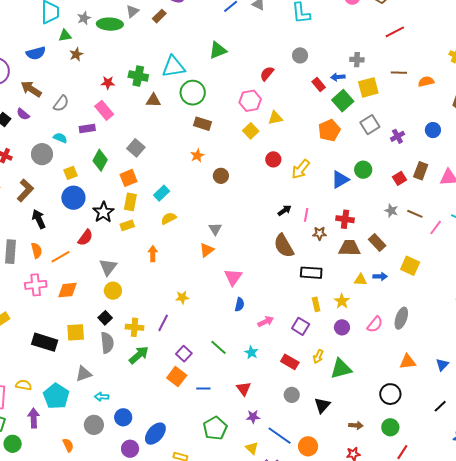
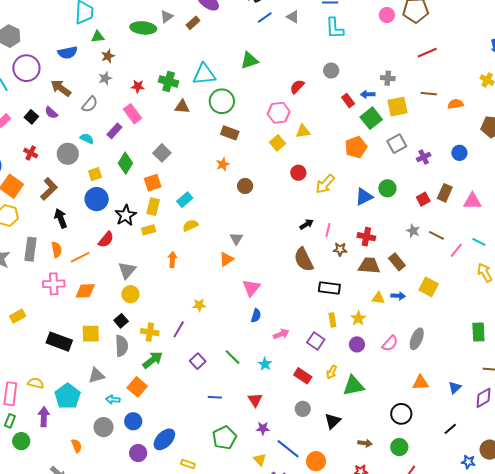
gray star: (84, 18) -> (105, 78), moved
purple rectangle: (87, 129) -> (114, 131), turned -42
orange square: (177, 377) -> (137, 387), moved

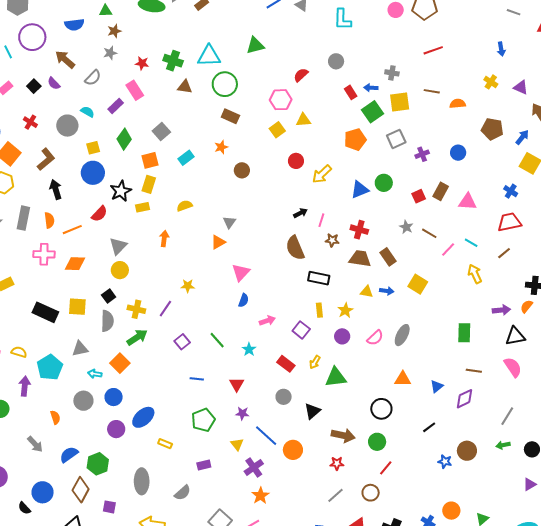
cyan rectangle: (185, 200) -> (186, 158), moved
brown arrow: (365, 443) -> (343, 435), size x1.6

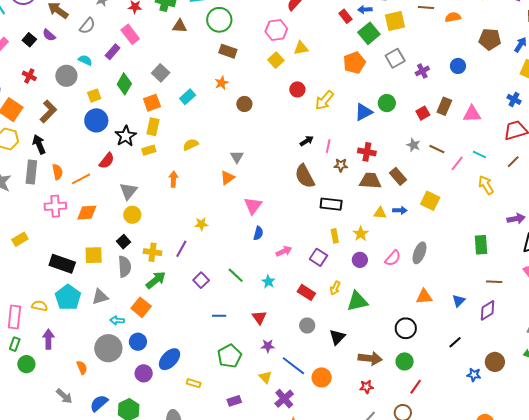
black arrow: (56, 189) -> (39, 144), moved
cyan pentagon: (50, 367) -> (68, 297), moved
gray circle: (83, 401) -> (108, 348), size x1.4

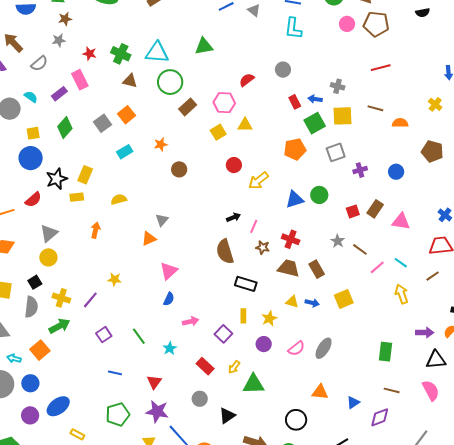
brown rectangle: (228, 51) -> (188, 107), moved, turned -72
orange square: (152, 103) -> (127, 115), moved, turned -30
yellow square: (430, 201) -> (344, 299), turned 30
purple star: (268, 346) -> (157, 411), size x1.6

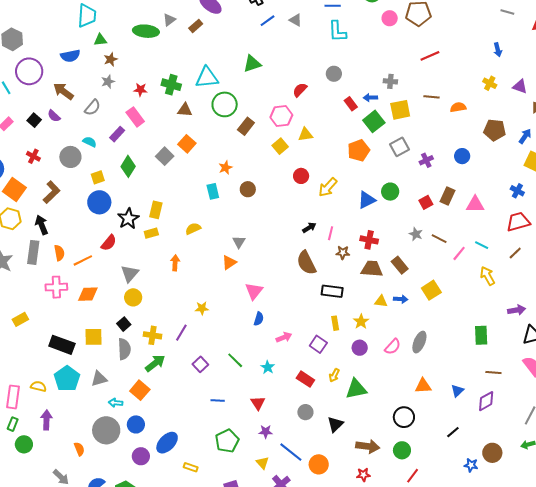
cyan rectangle: (125, 152) -> (213, 191), moved, turned -63
purple star: (157, 411) -> (266, 432), size x0.6

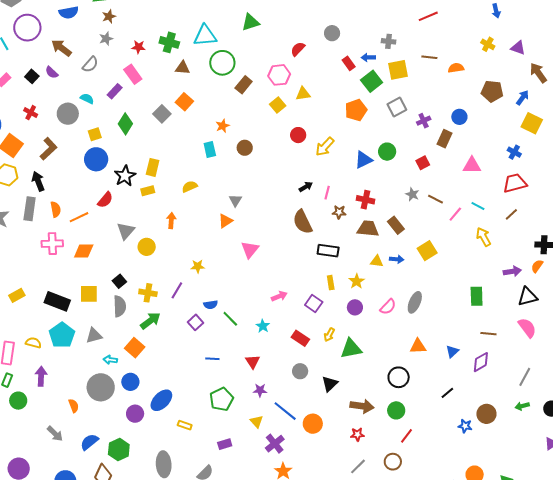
brown rectangle: (448, 196) -> (445, 139), moved
yellow circle: (133, 297) -> (147, 247), moved
yellow rectangle: (20, 319) -> (17, 295), moved
blue semicircle: (259, 319) -> (211, 305), moved, turned 64

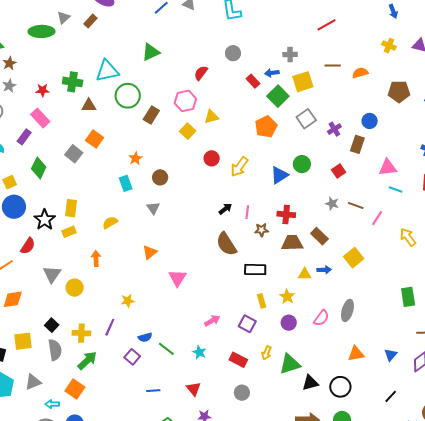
gray triangle: (235, 200) -> (153, 208), moved
cyan line: (478, 206) -> (396, 190), moved
black triangle: (330, 384) -> (310, 383), moved, turned 36

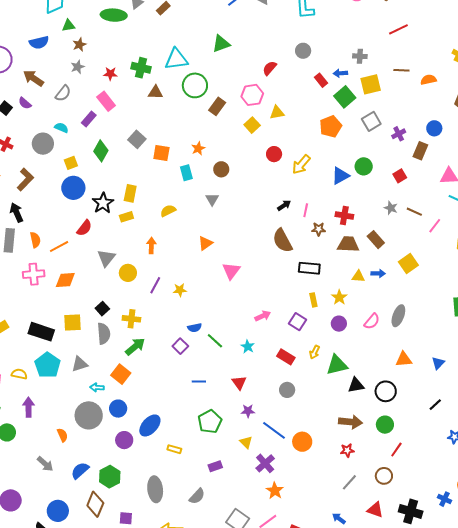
orange square: (95, 139) -> (161, 153), moved, turned -30
purple line: (110, 327) -> (155, 285), moved

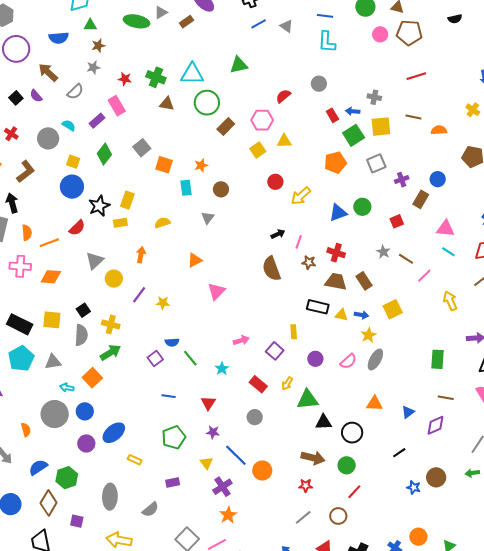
yellow square: (71, 163) -> (73, 162), turned 32
black rectangle: (309, 268) -> (318, 307), moved
yellow star: (339, 297) -> (369, 335), moved

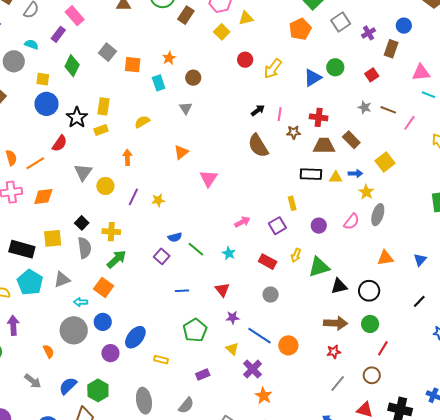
purple square: (275, 351) -> (277, 226), turned 30

